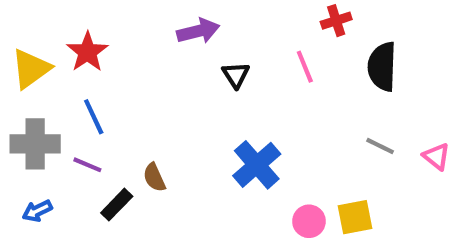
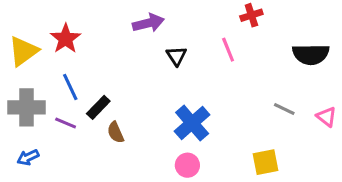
black semicircle: (382, 67) -> (311, 54), moved, turned -93
black rectangle: (117, 205) -> (98, 107), moved
pink circle: (309, 221) -> (187, 165), moved

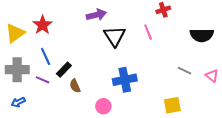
black triangle: (176, 56) -> (115, 36), size x1.6
blue cross: (192, 123) -> (125, 80), turned 30
pink circle: (187, 165) -> (103, 106), moved

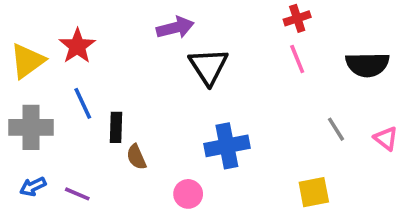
pink line: (148, 32) -> (297, 59), moved
black rectangle: (64, 70) -> (116, 127), turned -42
gray line: (185, 71) -> (336, 129), turned 32
purple line: (43, 80) -> (77, 194), moved

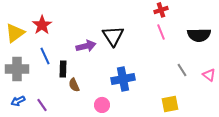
purple arrow: (175, 28) -> (86, 46), moved
purple line: (77, 194) -> (42, 105), turned 32

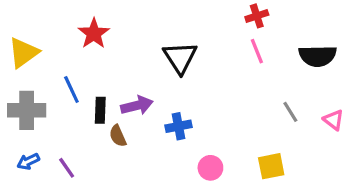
red star: (42, 25) -> (94, 34), moved
purple arrow: (86, 46) -> (137, 105), moved
blue cross: (123, 79) -> (178, 126), moved, size x0.7
pink circle: (102, 105) -> (210, 168), moved

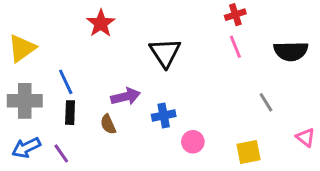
red star: (94, 34) -> (101, 23), moved
black rectangle: (100, 110) -> (70, 113), moved
pink triangle: (334, 120) -> (305, 137), moved
blue arrow: (28, 161) -> (26, 148), size x1.4
pink circle: (210, 168) -> (193, 142), moved

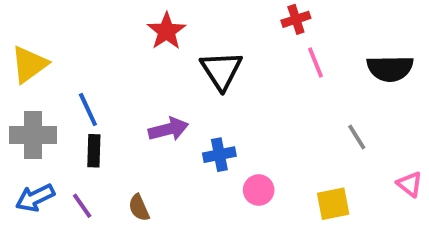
red cross: (235, 15) -> (296, 19), moved
red star: (101, 23) -> (166, 31), moved
brown semicircle: (108, 124) -> (139, 208), moved

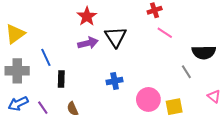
pink line: (316, 62) -> (165, 33), turned -35
black semicircle: (390, 68) -> (204, 52), moved
purple arrow: (168, 129) -> (88, 43), moved
black rectangle: (94, 151) -> (61, 79), moved
pink circle: (259, 190) -> (148, 99), moved, size x1.5

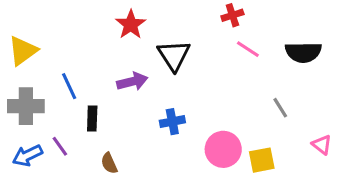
purple arrow: (88, 43) -> (132, 82), moved
black semicircle: (204, 52) -> (303, 52), moved
purple line: (43, 108) -> (60, 146), moved

